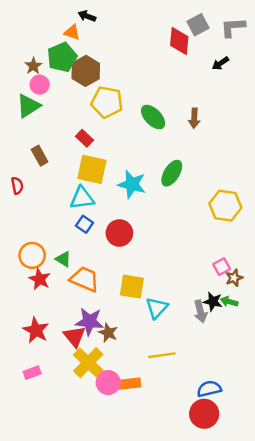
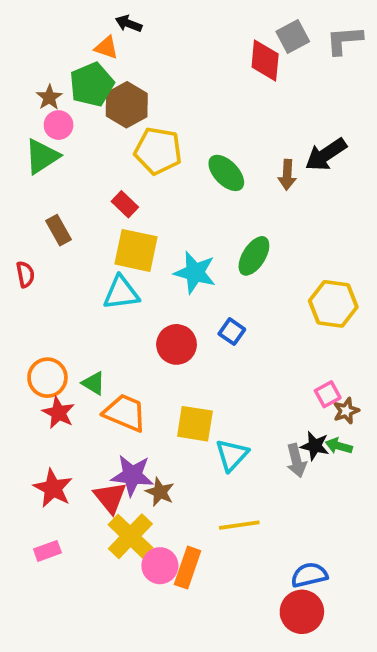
black arrow: (220, 63) -> (326, 155), moved, size x1.6
blue square: (84, 224) -> (232, 332), moved
orange rectangle: (127, 384) -> (188, 568), turned -65

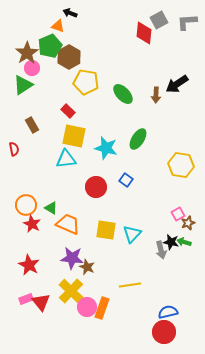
brown star: (49, 97) -> (27, 53), size x1.6
cyan triangle: (232, 455) -> (132, 234), moved
red triangle: (110, 497) -> (41, 302), moved

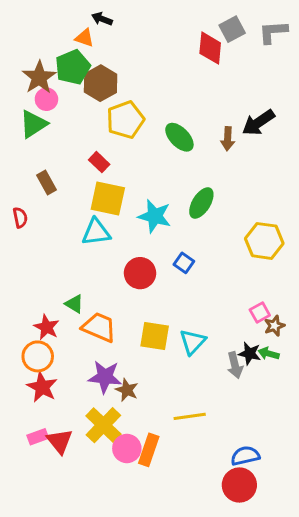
yellow pentagon: (86, 82) -> (125, 120), turned -30
orange circle: (26, 205) -> (38, 356), moved

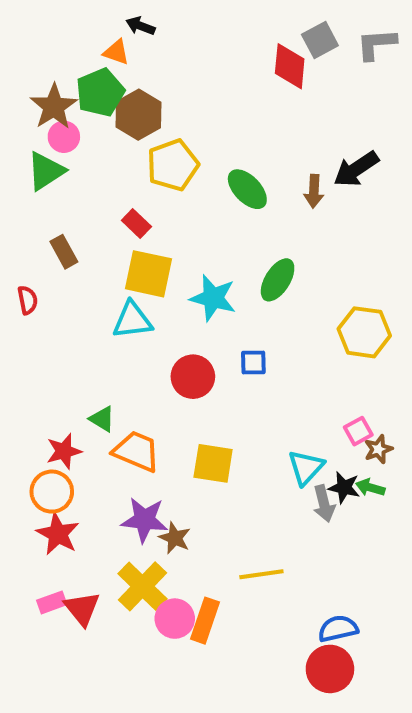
blue square: (184, 263) -> (253, 363), turned -36
red star: (46, 327) -> (64, 451), turned 30
cyan triangle: (193, 342) -> (306, 467), moved

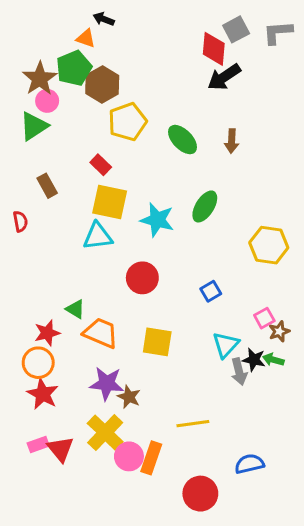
black arrow: (356, 169) -> (224, 77), moved
blue square: (253, 363) -> (211, 291), moved, turned -30
red circle: (330, 669) -> (200, 494), moved

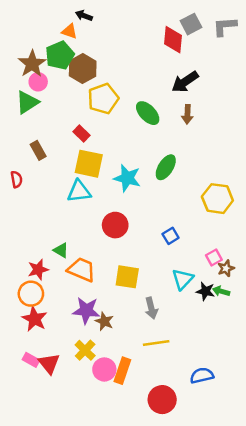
black arrow: (224, 77) -> (185, 82), moved
gray arrow: (239, 372) -> (151, 308), moved
yellow cross: (105, 433) -> (85, 350), size x0.7
pink rectangle: (38, 444) -> (31, 360), turned 49

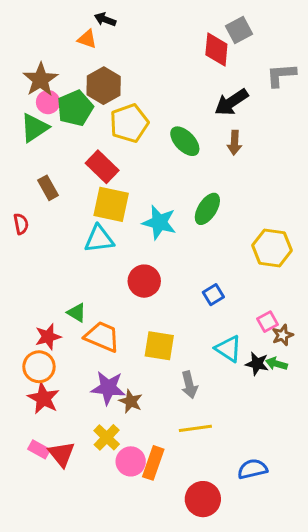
gray L-shape: (225, 26) -> (281, 75), moved
green pentagon: (60, 55) -> (75, 108), moved
red rectangle: (81, 134) -> (102, 167), size x1.5
cyan triangle: (183, 279) -> (228, 349), turned -40

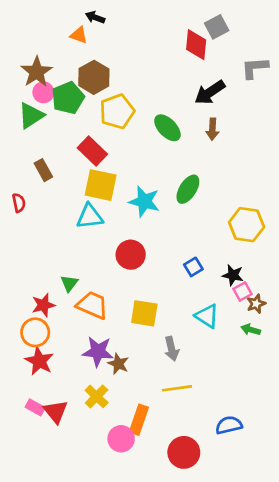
green triangle: (77, 313) -> (69, 283), turned 36
black star: (257, 364) -> (233, 275), moved
pink circle: (131, 461) -> (121, 439), moved

